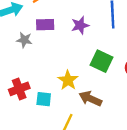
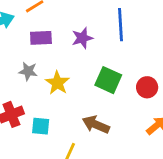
gray star: (24, 40) -> (28, 71), moved
yellow star: (68, 80) -> (57, 83), moved

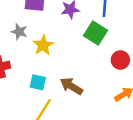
green square: (108, 80) -> (96, 33), moved
cyan square: (41, 126) -> (38, 82), moved

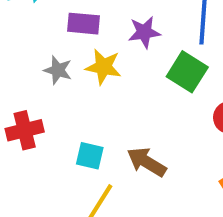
yellow star: (43, 45) -> (103, 67), moved, turned -30

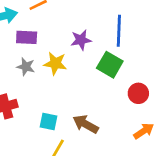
purple rectangle: (83, 24) -> (27, 37), moved

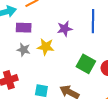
green square: (110, 65) -> (86, 64), moved

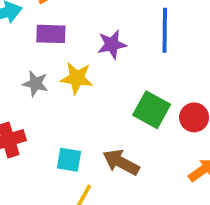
purple rectangle: (24, 28) -> (51, 34), moved

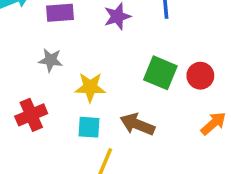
yellow star: (77, 78) -> (90, 87), moved

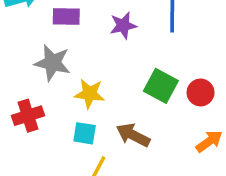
gray star: (51, 60) -> (52, 63), size x1.5

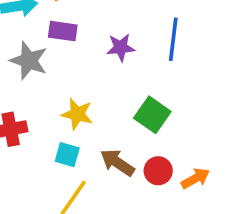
gray star: (52, 63) -> (29, 61), moved
red circle: (201, 92) -> (158, 171), moved

